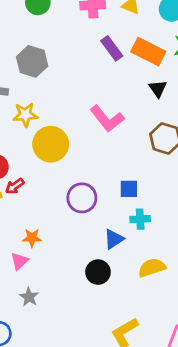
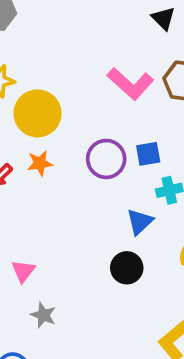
pink L-shape: (107, 119) -> (130, 84), moved
purple circle: (82, 198) -> (106, 159), moved
orange star: (32, 238) -> (40, 163), moved

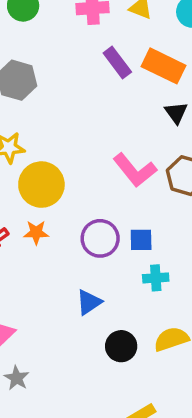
blue triangle: (140, 222) -> (89, 302), moved
black circle: (127, 268) -> (121, 346), moved

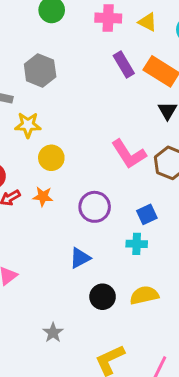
yellow circle: (41, 185) -> (51, 158), size x0.7
blue square: (141, 240) -> (147, 214), moved, turned -30
gray star: (17, 378) -> (53, 333), moved

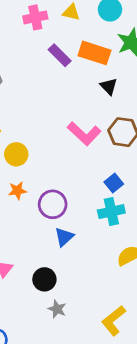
purple circle: (95, 207) -> (53, 204), moved
cyan cross: (137, 244) -> (111, 212), size x1.4
black circle: (103, 297) -> (44, 279), moved

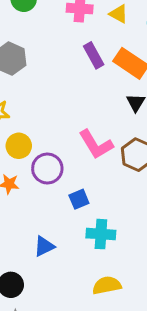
blue square: (114, 183) -> (79, 199), moved
purple circle: (53, 204) -> (47, 169), moved

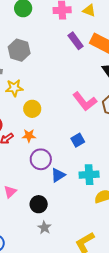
purple circle: (47, 169) -> (41, 159), moved
cyan cross: (101, 234) -> (89, 175), moved

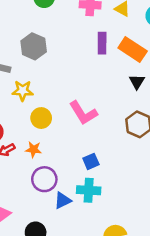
purple rectangle: (76, 41) -> (102, 43), turned 30
pink L-shape: (85, 101) -> (83, 113), moved
cyan cross: (89, 175) -> (89, 190), moved

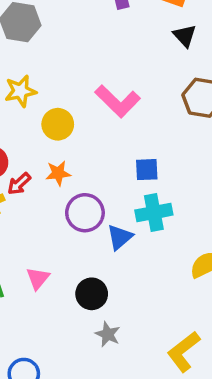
blue square: (91, 161) -> (147, 170), turned 35

